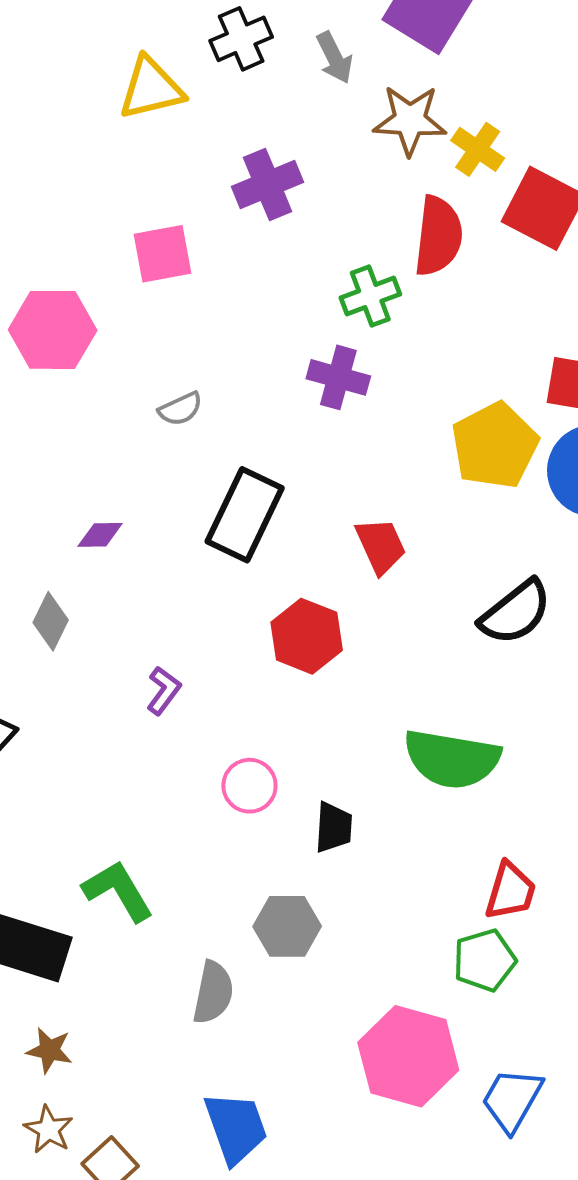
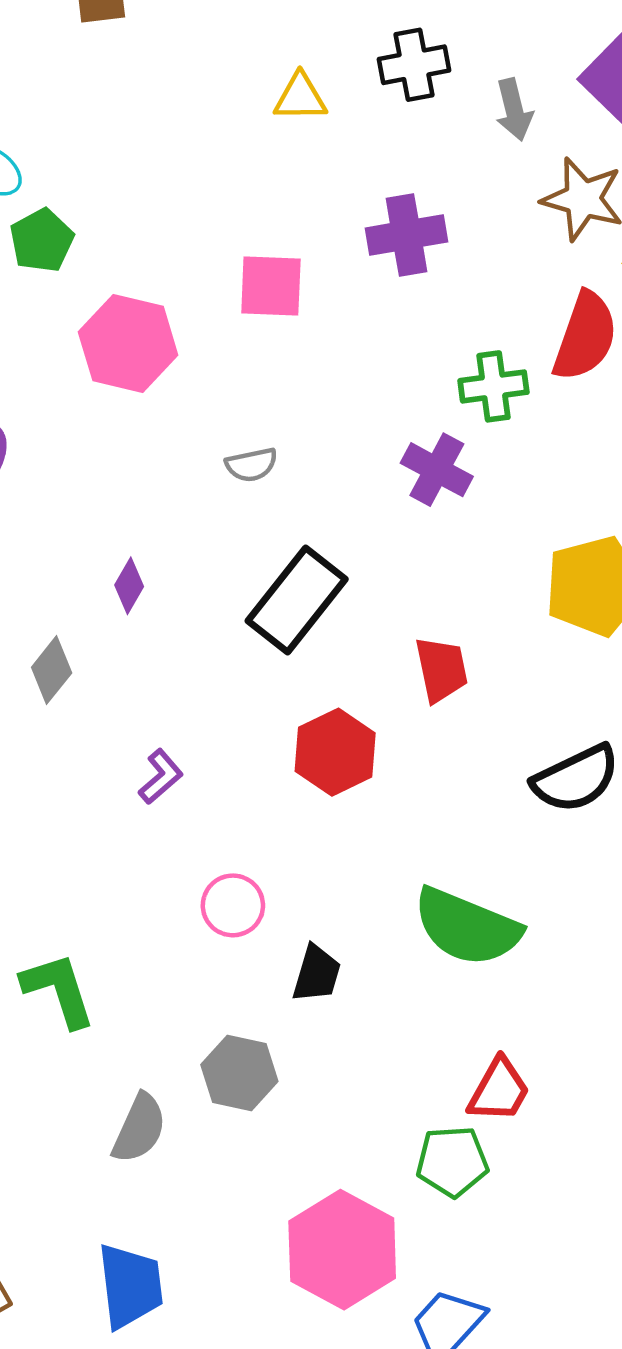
yellow triangle: (151, 88) -> (300, 97), size x0.7
purple diamond: (100, 535) -> (129, 586), turned -72

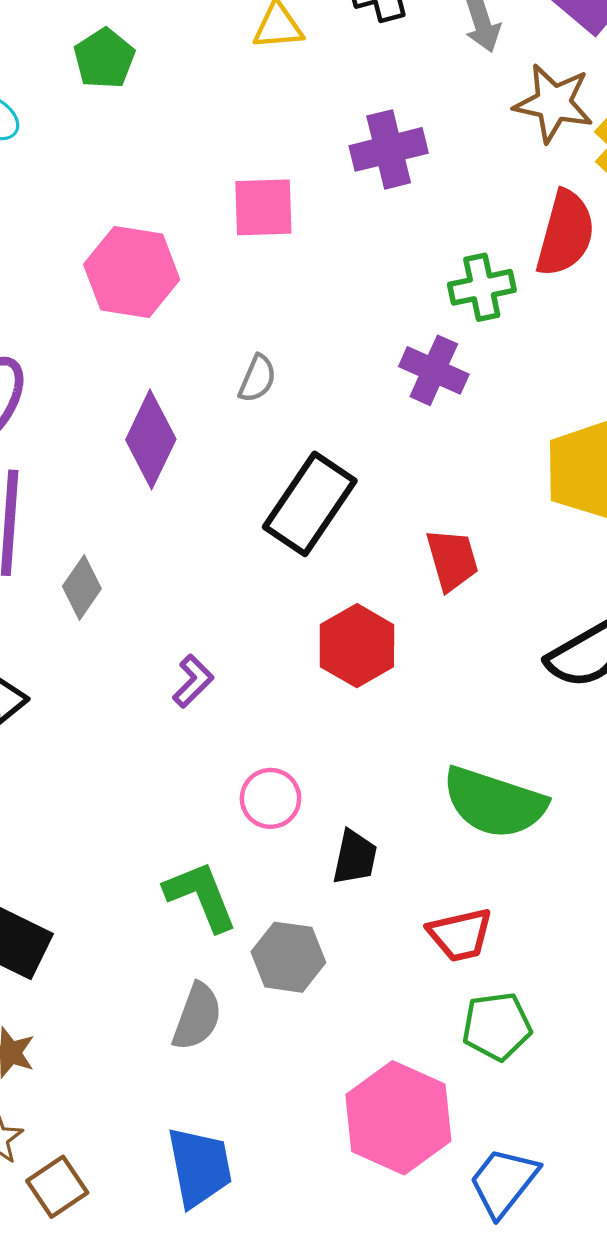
green pentagon: (42, 240) -> (104, 59), moved
gray semicircle: (251, 465) -> (257, 379), turned -51
purple diamond: (129, 586) -> (151, 439), moved, size x1.8
green L-shape: (58, 990) -> (201, 896), moved
red trapezoid: (499, 1090) -> (460, 935), moved, turned 52

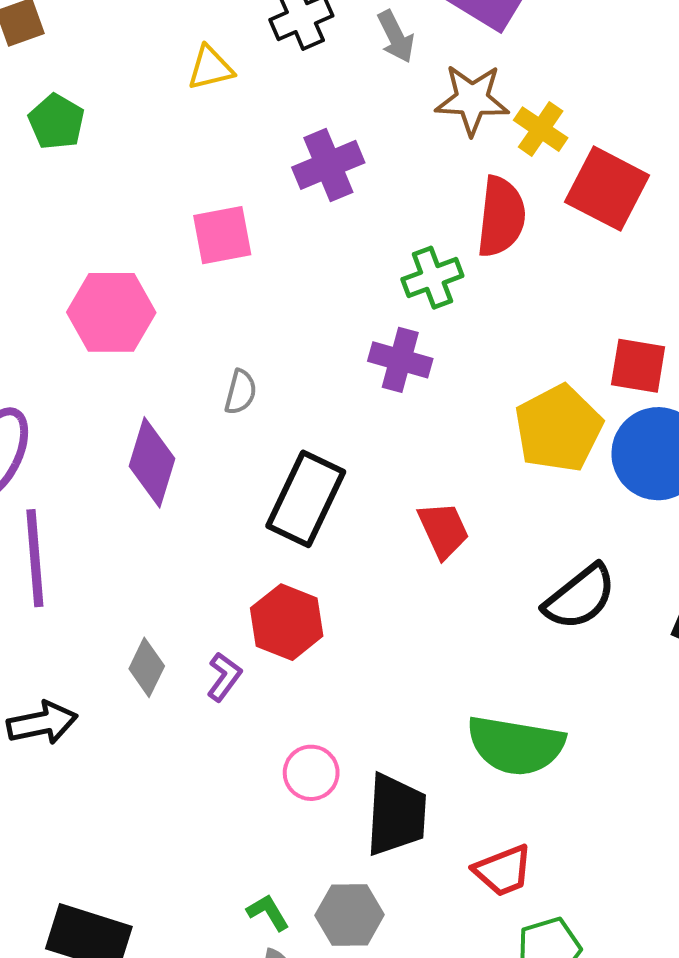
gray diamond: (82, 588) -> (147, 667), moved
red hexagon: (357, 646) -> (287, 622), moved
black trapezoid: (355, 857) -> (396, 815), size x1.6
green L-shape: (201, 896) -> (268, 912), moved, size x0.6

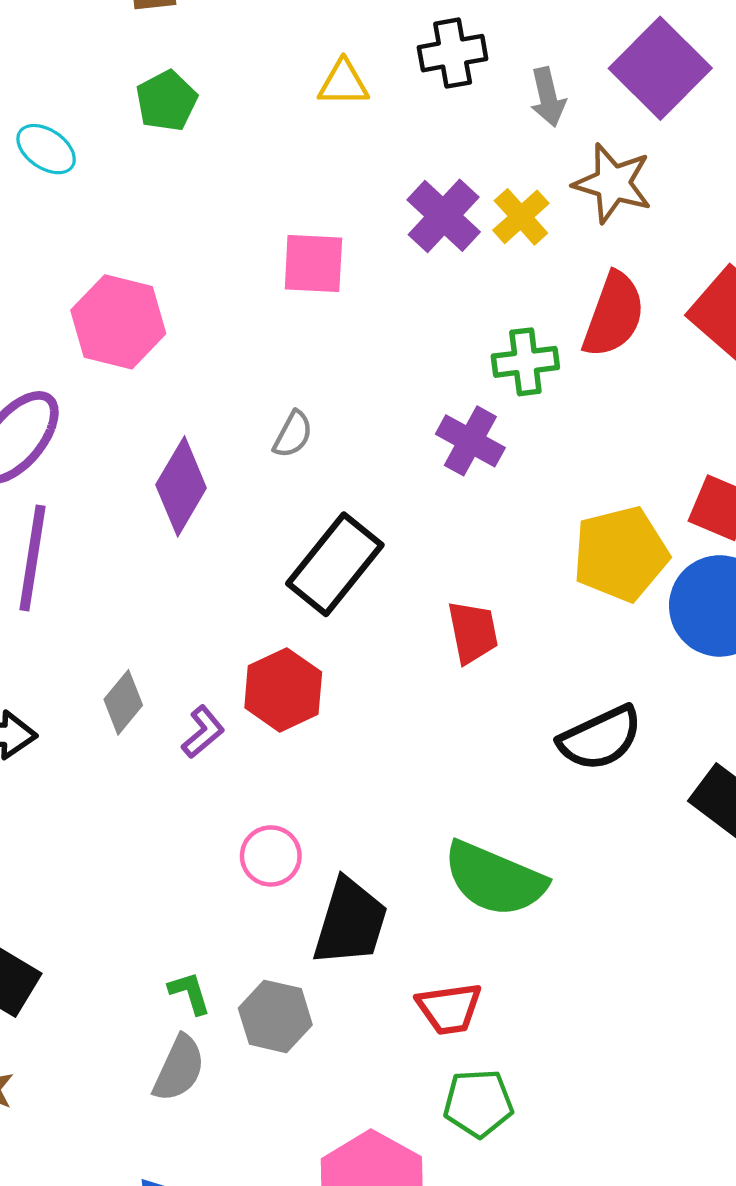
yellow cross: (541, 129) -> (521, 217), moved
purple cross: (328, 165) -> (444, 216), turned -38
pink hexagon: (111, 312) -> (118, 322), moved

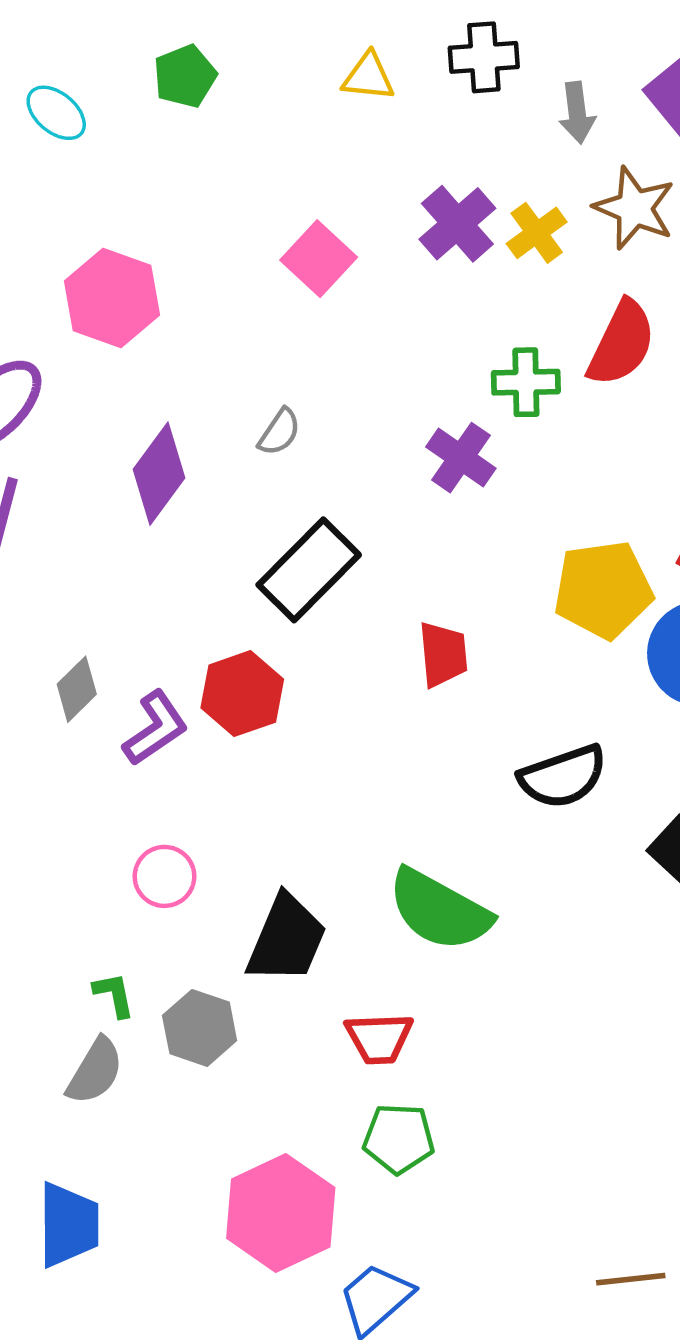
pink square: (313, 263) -> (319, 259), turned 34
purple L-shape: (203, 732) -> (155, 728), size x1.4
pink circle: (271, 856) -> (165, 876), moved

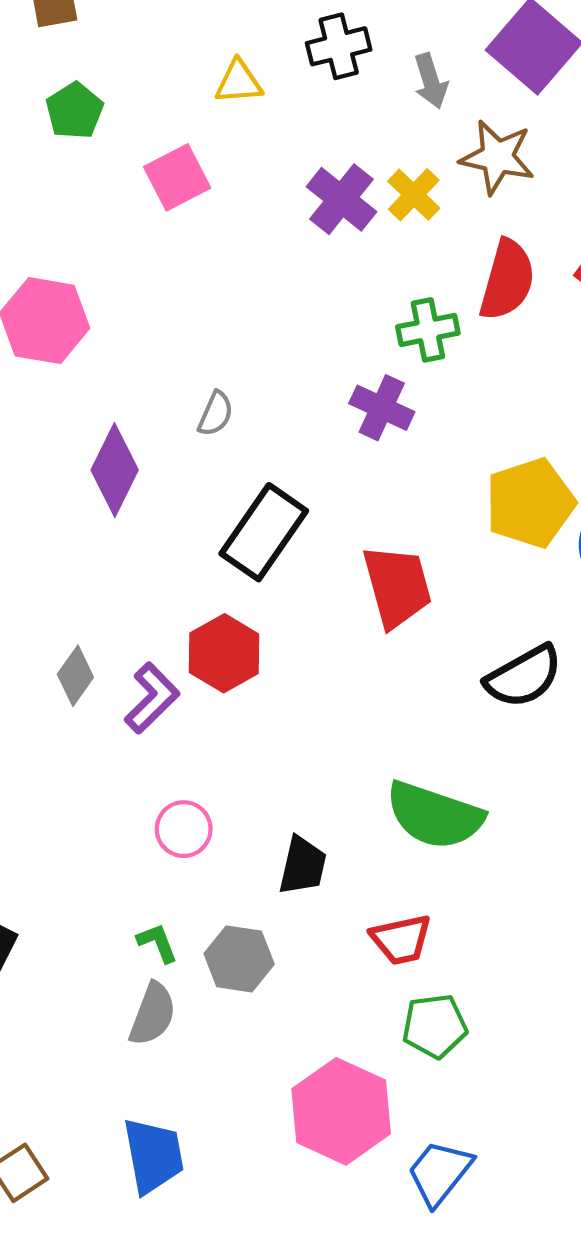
pink square: (319, 259) -> (177, 177), moved, turned 30
red trapezoid: (443, 654) -> (397, 586), size x1.4
black trapezoid: (286, 939) -> (303, 866), size x0.7

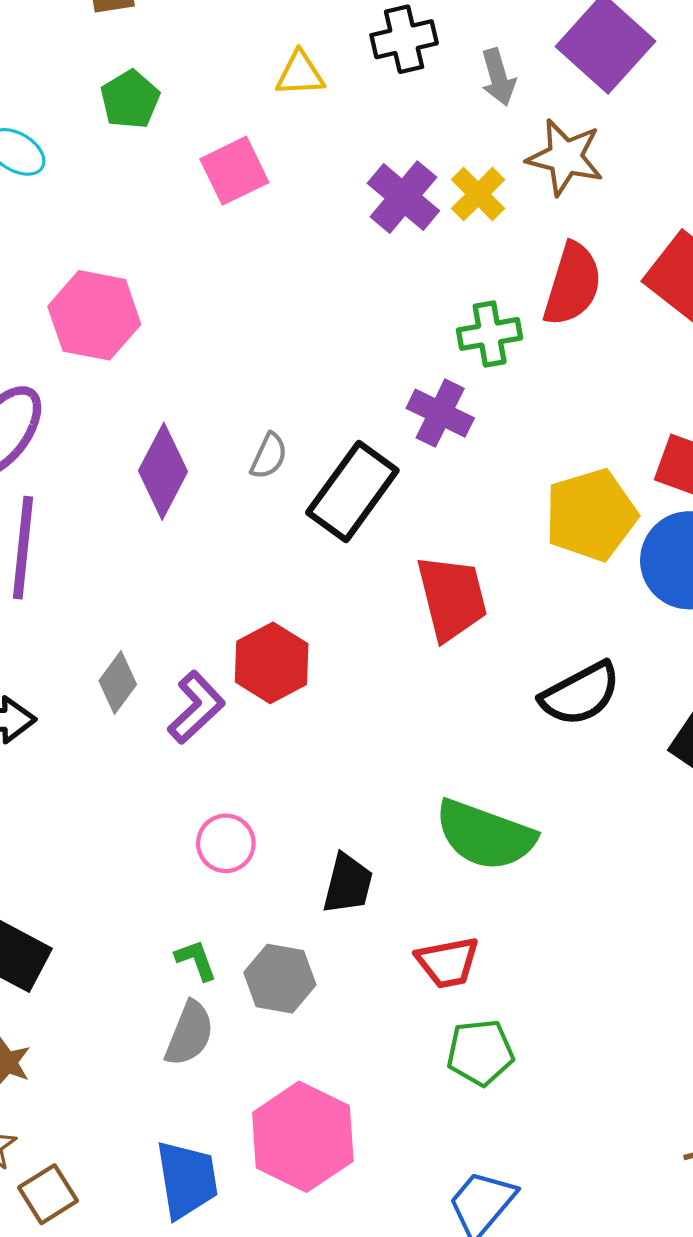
gray semicircle: (216, 414) -> (269, 456), moved
black rectangle: (264, 532) -> (352, 492), moved
pink hexagon: (341, 1111) -> (303, 1137), moved

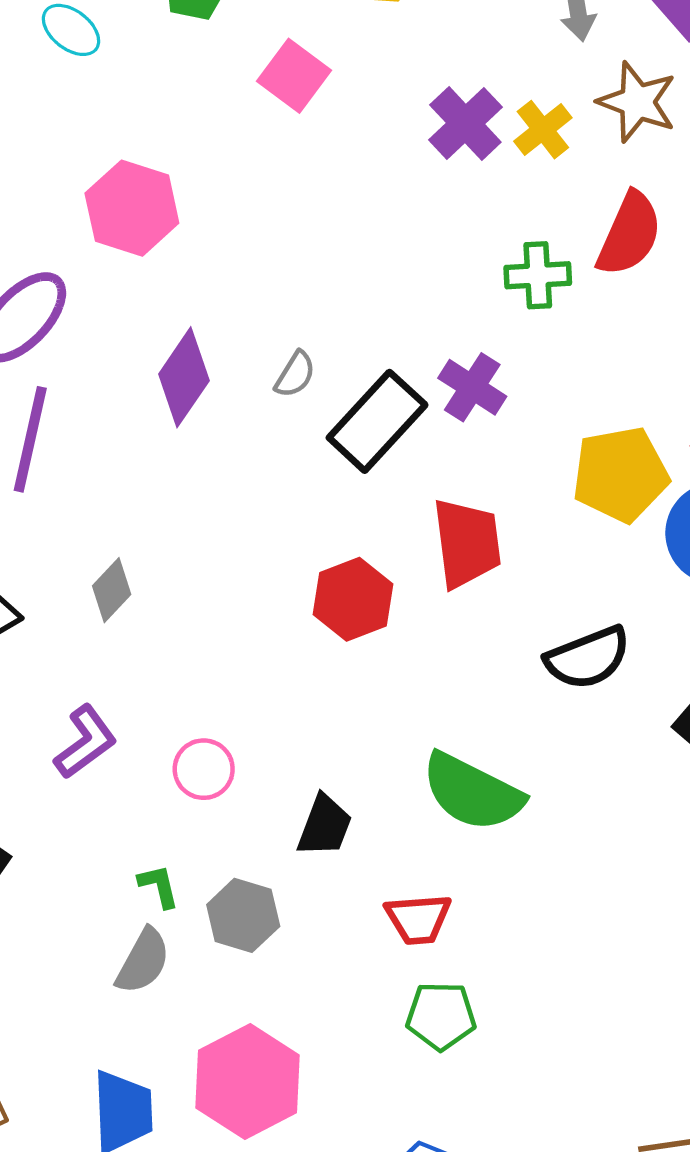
pink square: (234, 171) -> (294, 76), turned -34
purple cross: (440, 413) -> (472, 387), moved
red hexagon: (272, 663) -> (353, 599), moved
purple L-shape: (196, 707) -> (85, 742), moved

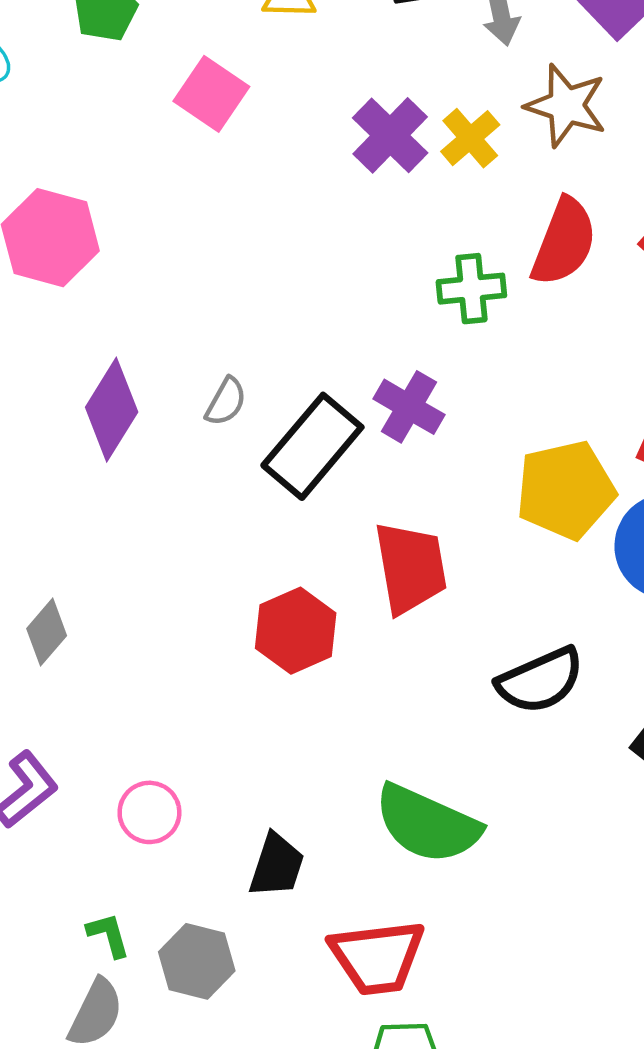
red trapezoid: (418, 919) -> (377, 957), size x1.4

